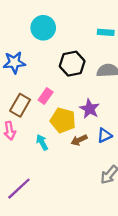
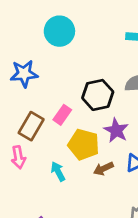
black hexagon: (72, 64) -> (98, 95), moved

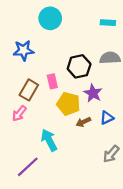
pink rectangle: (62, 115) -> (52, 81), turned -48
pink arrow: (18, 157) -> (19, 113), turned 49
cyan arrow: (58, 171) -> (49, 140), moved, size x1.5

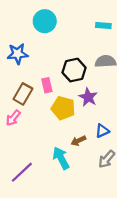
blue triangle: (107, 118) -> (102, 131), moved
brown arrow: (83, 122) -> (78, 141), moved
cyan arrow: (49, 140) -> (61, 158), moved

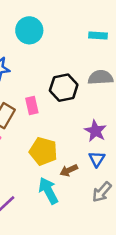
purple star: (88, 97) -> (95, 131), moved
yellow pentagon: (63, 108) -> (43, 151), moved
blue triangle: (102, 131) -> (97, 159), turned -32

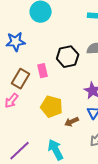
cyan arrow: (48, 191) -> (56, 150), moved

